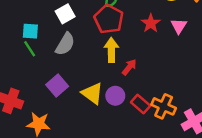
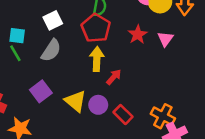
orange cross: (164, 106) -> (163, 116), moved

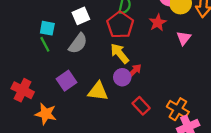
red star: (138, 35) -> (158, 23), moved
yellow arrow: (97, 59) -> (120, 53), turned -45
yellow triangle: (75, 101) -> (98, 91), turned -35
purple circle: (98, 105) -> (122, 77), moved

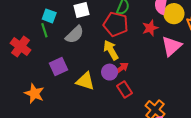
red pentagon: (120, 25) -> (116, 24), turned -30
pink triangle: (184, 38) -> (171, 46), size x1.5
red cross: (23, 90) -> (20, 47), moved
red rectangle: (141, 106) -> (125, 90), moved

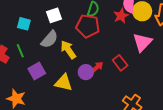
red star: (150, 28) -> (121, 16), moved
green line: (44, 30) -> (20, 51), moved
yellow arrow: (111, 50) -> (68, 50), moved
red rectangle: (125, 90) -> (120, 63), moved

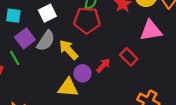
cyan square: (24, 24) -> (13, 16), moved
pink triangle: (142, 42) -> (151, 30), turned 45
purple square: (37, 71) -> (25, 38), moved
purple circle: (86, 72) -> (82, 73), moved

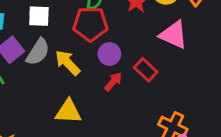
white square: (47, 13) -> (39, 16), turned 30
pink triangle: (151, 30) -> (174, 35), turned 35
purple circle: (82, 73) -> (109, 54), moved

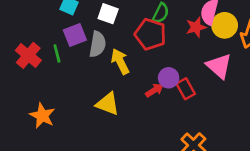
gray semicircle: (38, 52) -> (98, 44), turned -40
purple circle: (109, 54) -> (169, 78), moved

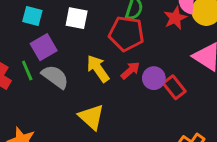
gray semicircle: (98, 44) -> (55, 77), moved, turned -55
red arrow: (154, 90) -> (130, 70), moved
yellow triangle: (108, 104) -> (91, 117), turned 30

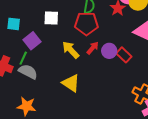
cyan square: (32, 16) -> (14, 24), moved
green line: (27, 70) -> (23, 58), turned 56
gray semicircle: (55, 77) -> (28, 72), moved

